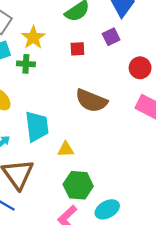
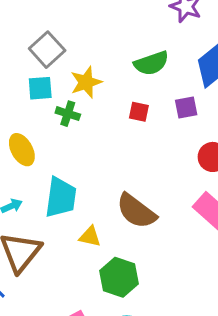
brown semicircle: (91, 101) -> (136, 211), moved
green hexagon: (78, 185) -> (119, 277), moved

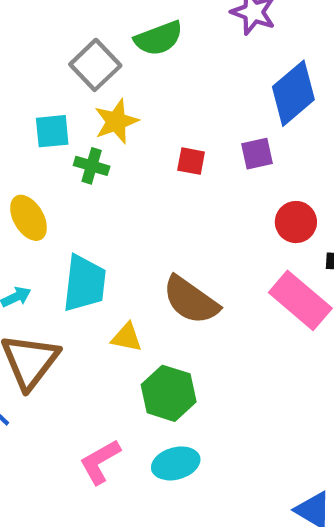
gray square: (47, 50) -> (95, 65), moved
green semicircle: (151, 63) -> (159, 38), moved

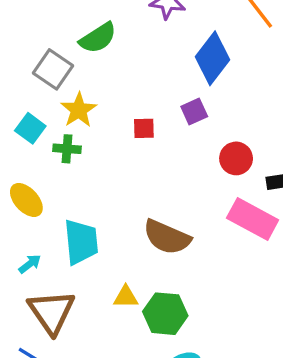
cyan square: (52, 131) -> (30, 128), turned -36
yellow triangle: (127, 337) -> (126, 297), moved

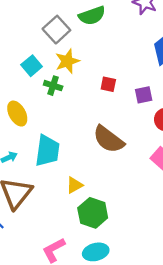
purple square: (194, 112) -> (144, 95), moved
brown semicircle: (167, 237) -> (109, 139), moved
yellow triangle: (126, 297) -> (74, 185), moved, turned -42

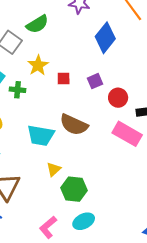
yellow star: (67, 61) -> (38, 65), moved
cyan trapezoid: (47, 151) -> (41, 135), moved, turned 104

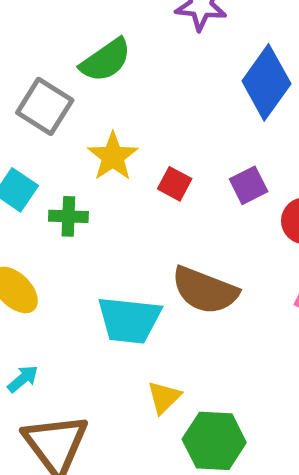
red square: (64, 79) -> (175, 184), turned 32

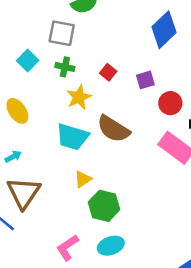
gray square: (45, 106) -> (62, 33), moved, turned -32
yellow star: (113, 156) -> (79, 97), moved
green cross: (68, 216) -> (65, 67), moved

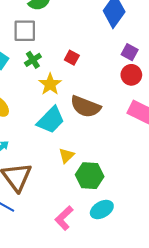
green cross: (65, 67) -> (33, 60), turned -35
purple square: (145, 80) -> (130, 52), moved, turned -35
cyan trapezoid: (72, 137) -> (51, 120), turned -52

